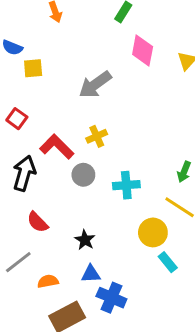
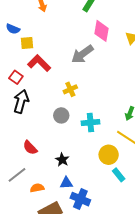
gray arrow: (95, 85) -> (82, 54), moved
red L-shape: (57, 147) -> (39, 63), moved
black arrow: (24, 173) -> (21, 101), moved

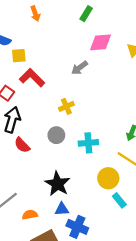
pink diamond: (102, 31) -> (101, 42), turned 75
gray arrow: (82, 54) -> (80, 68), size x0.7
red semicircle: (30, 148) -> (22, 145), moved
black star: (62, 160) -> (57, 184), size x1.6

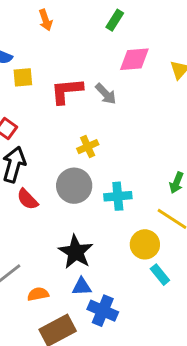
gray arrow: (80, 68) -> (106, 94), turned -98
red L-shape: (32, 78) -> (67, 91), moved, turned -50
gray circle: (56, 135) -> (74, 186), size x1.5

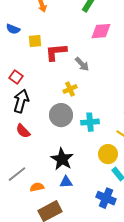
yellow square: (23, 77) -> (35, 41), moved
gray arrow: (106, 94) -> (82, 64), moved
red semicircle: (27, 199) -> (23, 131), moved
blue cross: (103, 311) -> (106, 198), moved

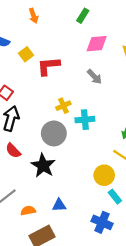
yellow square: (35, 41) -> (26, 54), turned -32
gray arrow: (82, 64) -> (95, 77), moved
cyan cross: (90, 122) -> (85, 120), moved
black star: (62, 159) -> (43, 166), moved

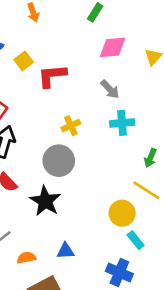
cyan cross: (85, 120) -> (122, 123), moved

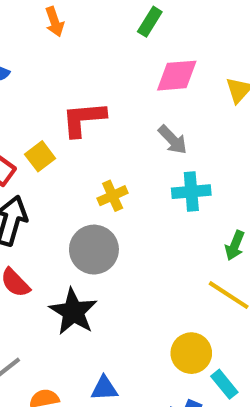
yellow square: (24, 61) -> (40, 156), moved
yellow circle: (122, 213) -> (191, 353), moved
cyan rectangle: (136, 240) -> (224, 384), moved

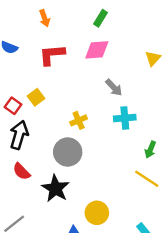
pink diamond: (177, 76) -> (97, 50), moved
red L-shape: (84, 119) -> (52, 55), moved
yellow circle: (191, 353) -> (97, 213), moved

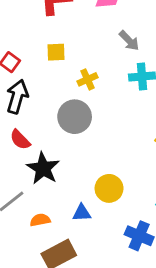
yellow square: (36, 97) -> (56, 52), moved, turned 35
black star: (56, 188) -> (43, 168), moved

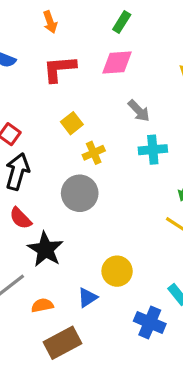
yellow square: (56, 52) -> (72, 123), moved, turned -36
blue triangle: (82, 213) -> (87, 298), turned -30

